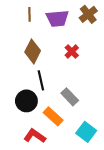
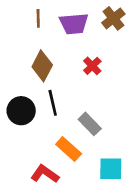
black circle: (26, 101) -> (21, 111), moved
cyan square: (86, 132) -> (111, 169), turned -36

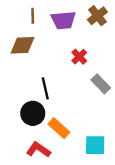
brown diamond: (42, 66) -> (23, 45), moved, turned 60
black circle: (21, 111) -> (33, 113), moved
gray rectangle: (90, 124) -> (101, 84), moved

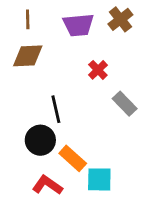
brown line: (33, 16) -> (28, 19), moved
cyan square: (95, 145) -> (99, 179), moved

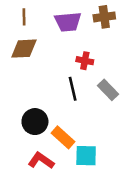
brown cross: (120, 19) -> (104, 17), turned 30
red cross: (98, 70) -> (85, 61), turned -35
black line: (56, 109) -> (73, 89), moved

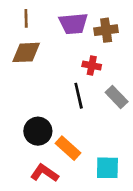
brown cross: (104, 17) -> (106, 30), moved
cyan square: (86, 156) -> (107, 168), moved

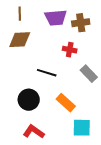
black line: (79, 96) -> (47, 73), moved, turned -60
orange rectangle: (68, 148) -> (66, 103), moved

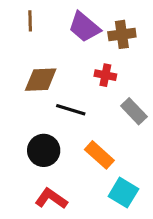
purple trapezoid: (56, 18) -> (84, 27), turned 45
brown diamond: (20, 40) -> (41, 80), moved
cyan square: (82, 128) -> (123, 193), turned 30

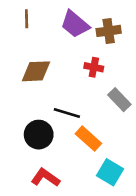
black line: (71, 110) -> (67, 113), moved

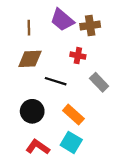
brown line: (27, 19) -> (29, 28), moved
black line: (67, 113) -> (56, 81), moved
cyan square: (110, 172) -> (71, 142), moved

